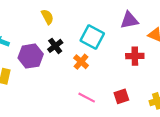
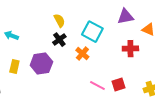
yellow semicircle: (47, 17) -> (59, 21), moved
purple hexagon: (31, 56) -> (41, 64), moved
pink line: (87, 98) -> (97, 86), moved

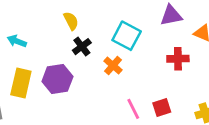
yellow semicircle: (59, 21) -> (71, 21), moved
yellow rectangle: (14, 67) -> (21, 83), size x1.5
pink line: (97, 86) -> (133, 109), turned 35

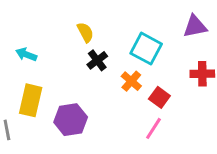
purple hexagon: (57, 79) -> (71, 120), moved
red square: (162, 107) -> (159, 97), moved, turned -36
pink line: (133, 109) -> (153, 128), turned 60

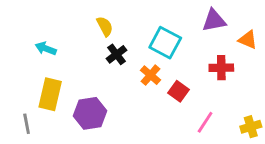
pink line: (153, 128) -> (205, 122), moved

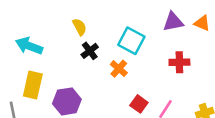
orange triangle: (248, 40) -> (202, 23), moved
cyan arrow: (46, 48) -> (29, 46), size x1.5
red square: (179, 91) -> (139, 104), moved

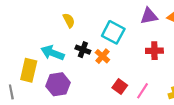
cyan arrow: (29, 46) -> (53, 53), moved
black cross: (90, 51) -> (83, 50), moved, turned -32

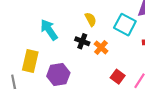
yellow semicircle: (69, 20) -> (91, 19), moved
cyan square: (113, 32) -> (125, 25), moved
cyan arrow: (53, 53) -> (49, 30), moved, turned 35

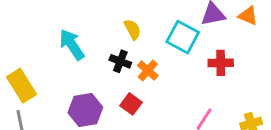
yellow rectangle: (30, 61) -> (22, 86), moved, turned -45
red square: (118, 77) -> (131, 104), moved

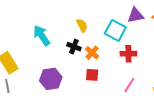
red cross: (221, 63) -> (128, 54), moved
red square: (131, 104) -> (92, 75), moved, turned -32

